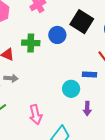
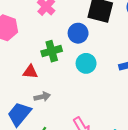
cyan circle: (71, 89) -> (86, 63), moved

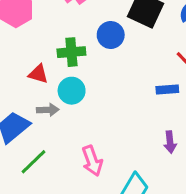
cyan circle: (86, 63) -> (72, 91), moved

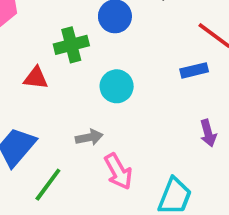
cyan circle: (72, 91) -> (117, 86), moved
gray arrow: (48, 110) -> (89, 137), moved

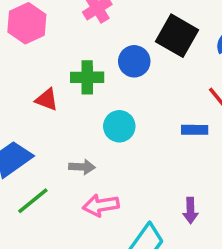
purple arrow: (208, 133) -> (190, 211), moved
pink arrow: (118, 171) -> (101, 205), turned 96

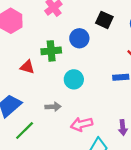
black square: (177, 36) -> (104, 20), size x0.7
pink arrow: (101, 205) -> (82, 124), moved

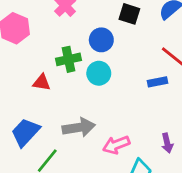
cyan circle: (74, 79) -> (99, 73), moved
gray arrow: (53, 107) -> (79, 127), size x1.6

